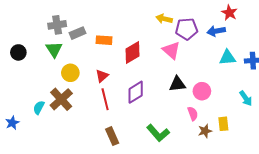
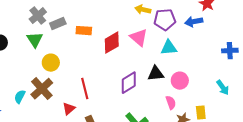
gray cross: (57, 25) -> (38, 16), turned -30
pink triangle: (171, 50) -> (139, 38), moved
cyan triangle: (227, 58) -> (169, 48), moved
red triangle: (102, 76) -> (69, 109), moved
purple diamond: (136, 92) -> (129, 83), moved

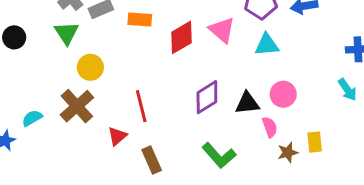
black triangle: (156, 74) -> (247, 103), moved
cyan arrow: (223, 88) -> (347, 90), moved
cyan semicircle: (20, 97) -> (32, 118), moved, turned 32

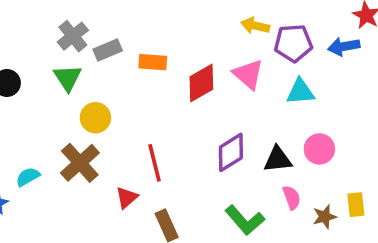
pink semicircle: (270, 127) -> (292, 198), moved

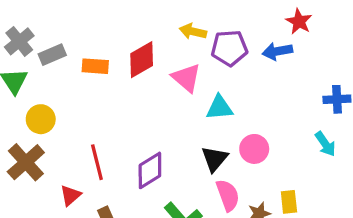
red diamond: (201, 83) -> (142, 60), moved
cyan triangle: (300, 92) -> (219, 108), moved
purple diamond: (231, 152) -> (150, 170), moved
black triangle: (278, 159) -> (214, 159), turned -44
pink semicircle: (292, 198) -> (228, 195), size x1.4

